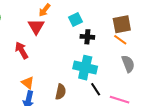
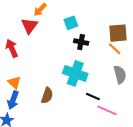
black line: (96, 89) -> (93, 97), moved, turned -40

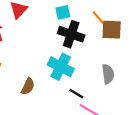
black cross: (81, 42) -> (71, 34), size x1.6
orange line: (115, 49) -> (98, 17), moved

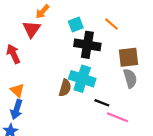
brown square: (112, 30) -> (128, 57), moved
brown semicircle: (28, 86) -> (65, 88), moved

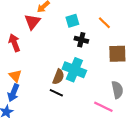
black cross: (87, 45) -> (81, 40), size x0.6
gray semicircle: (130, 78) -> (117, 90), moved
black line: (102, 103) -> (56, 93), moved

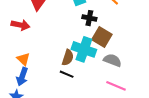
red arrow: (14, 43) -> (20, 25), turned 126
brown square: (117, 54) -> (102, 37), moved, turned 36
gray semicircle: (117, 90) -> (112, 60), moved, turned -54

